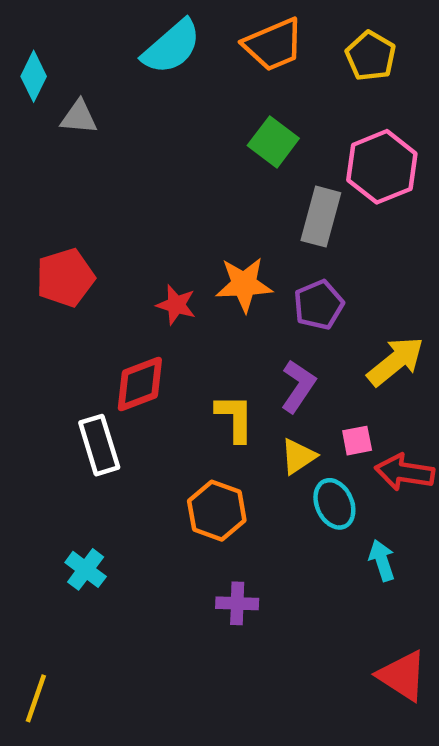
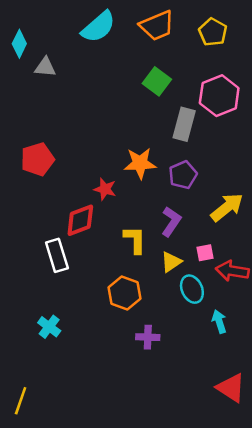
red star: (176, 305) -> (105, 189), moved
purple cross: (237, 603) -> (148, 337), moved

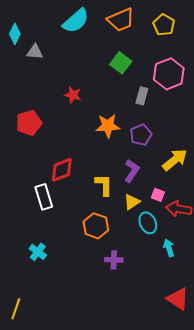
gray rectangle: (184, 124) -> (142, 96), size x0.7
red star: (105, 189) -> (73, 95), moved
pink square: (205, 253) -> (158, 195), turned 32

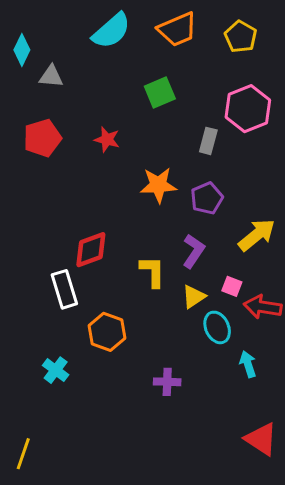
green square: (121, 63) -> (160, 93), moved, turned 30
red pentagon: (29, 123) -> (42, 138), moved
orange hexagon: (96, 226) -> (107, 332), moved

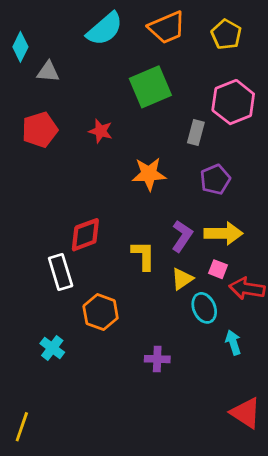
green square: (160, 93) -> (150, 87), size x1.4
purple pentagon: (207, 198) -> (215, 179), moved
yellow arrow: (257, 235) -> (224, 233), moved, turned 39

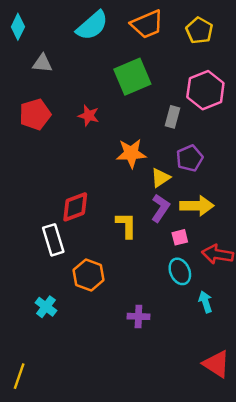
cyan diamond: (20, 47) -> (18, 27), moved
pink square: (218, 269) -> (180, 237), moved, turned -35
yellow triangle: (182, 279) -> (160, 178), moved

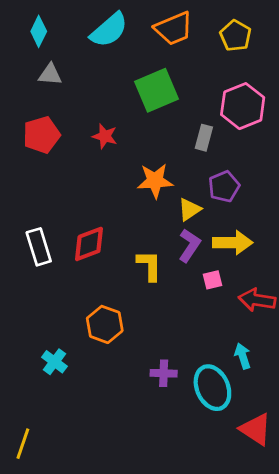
cyan diamond: (18, 27) -> (39, 31), moved
white rectangle: (53, 240) -> (39, 247), moved
cyan ellipse: (180, 271) -> (212, 388), moved, size x1.4

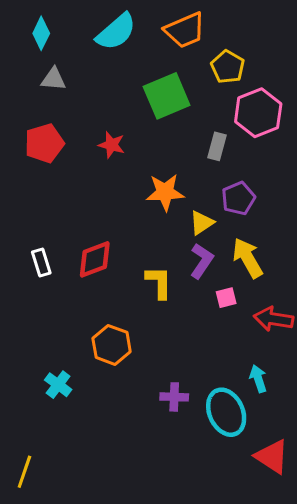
yellow pentagon: (235, 36) -> (228, 67), moved
yellow arrow: (233, 243) -> (248, 258), turned -120
white rectangle: (39, 247) -> (41, 262), size x0.7

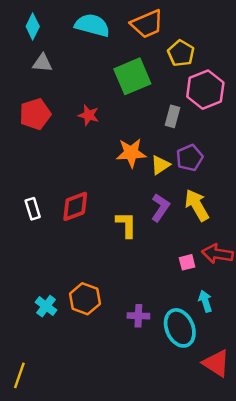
cyan semicircle: (116, 32) -> (92, 25), turned -124
yellow triangle: (202, 223) -> (160, 165), moved
pink square: (226, 298) -> (187, 262), moved
orange hexagon: (112, 345) -> (85, 299), moved

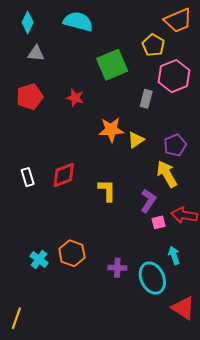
orange trapezoid: (147, 24) -> (178, 20), moved
purple pentagon: (189, 158) -> (175, 145), moved
purple L-shape: (160, 208) -> (148, 201), moved

